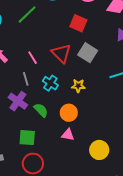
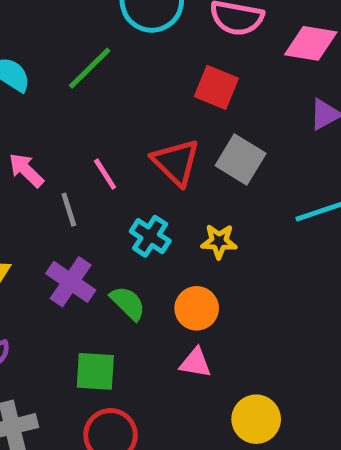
gray line: (26, 79) -> (69, 210), moved
yellow circle: (99, 150) -> (256, 419), moved

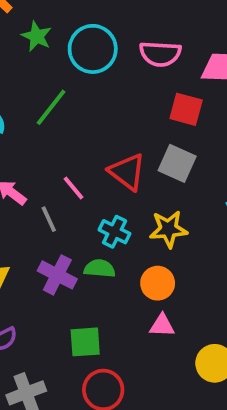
red square: (216, 87) -> (186, 109), moved
yellow star: (219, 241) -> (168, 229), size x1.4
green semicircle: (128, 303) -> (100, 269), moved, turned -32

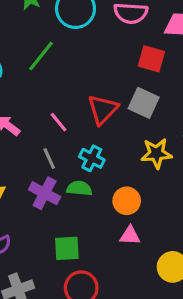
red triangle: (127, 172) -> (103, 109), turned 36
gray line: (49, 219) -> (49, 158), moved
yellow star: (168, 229) -> (156, 153), moved

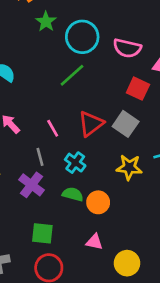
green line: (41, 56) -> (72, 75), moved
green semicircle: (79, 188) -> (73, 194), moved
pink triangle: (130, 236) -> (94, 242), moved

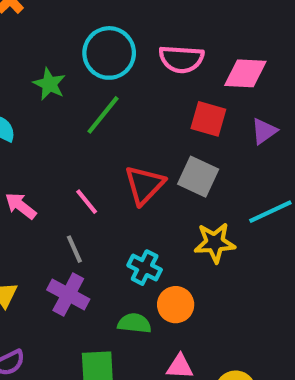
green star: (46, 22) -> (49, 84), moved
cyan cross: (75, 163) -> (145, 268), moved
green semicircle: (73, 194) -> (134, 323), moved

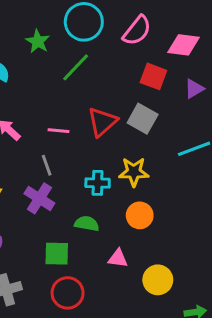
pink semicircle: (181, 59) -> (137, 31), turned -60
pink line: (87, 202) -> (58, 131), turned -50
yellow star: (215, 243) -> (134, 172), moved
cyan cross: (145, 268) -> (98, 183), turned -30
orange circle: (176, 305) -> (140, 215), moved

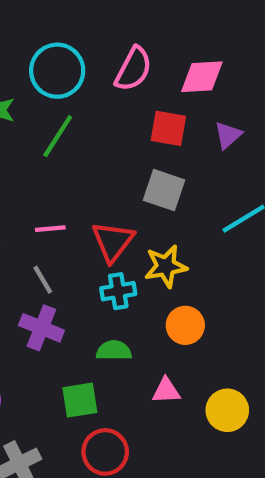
red triangle: (102, 122) -> (113, 241), moved

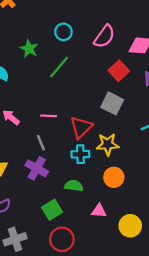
cyan circle: (57, 71) -> (63, 32), size x0.6
red square: (168, 128) -> (119, 71), turned 30
green square: (80, 400) -> (52, 210), turned -30

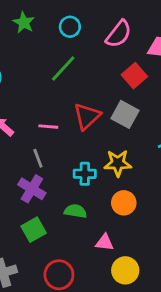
green star: (29, 49) -> (24, 23), moved
red triangle: (81, 127) -> (87, 116), moved
green square: (52, 210) -> (34, 230), moved
yellow circle: (130, 226) -> (125, 270), moved

